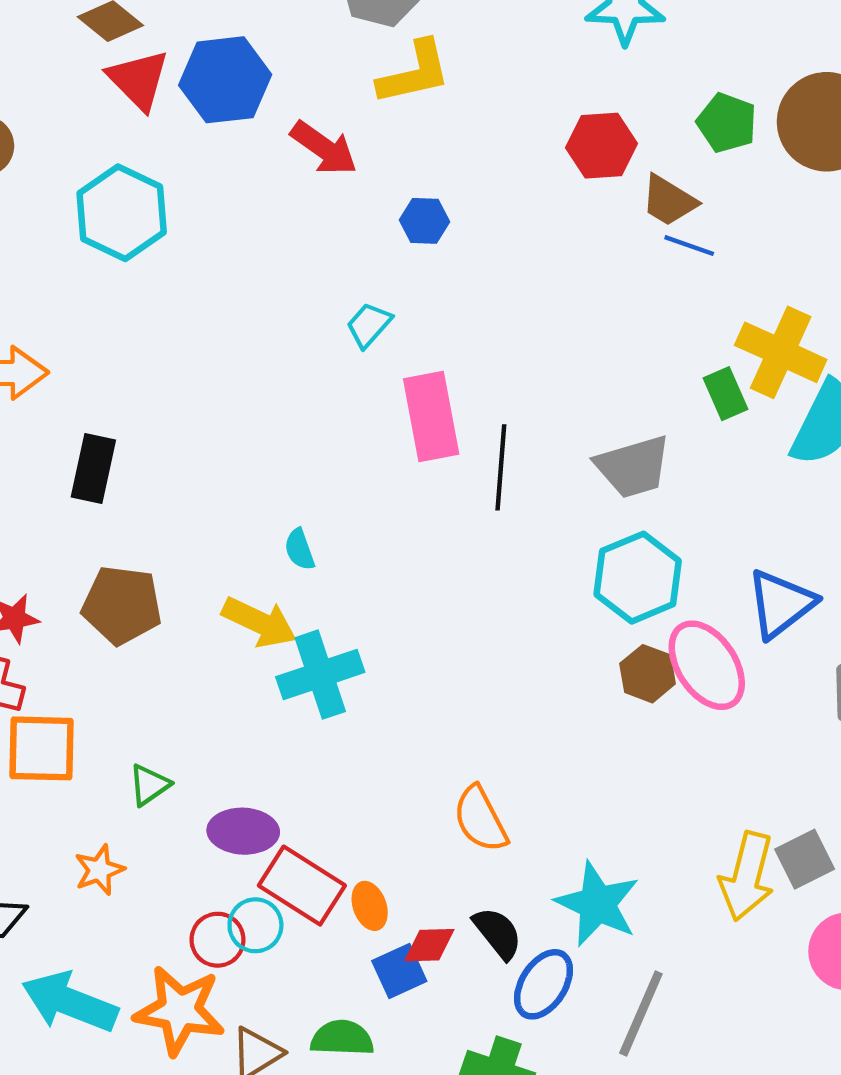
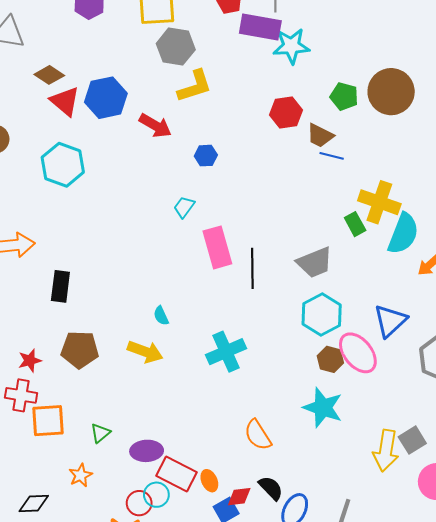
cyan cross: (320, 675) -> (226, 352), moved
cyan star: (597, 904) -> (323, 408), moved

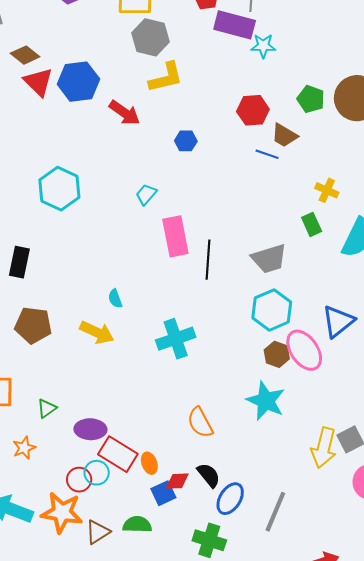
cyan star: (291, 46) -> (263, 46), size x0.7
blue hexagon: (206, 156) -> (186, 141), moved
blue line: (332, 156) -> (267, 154), moved
cyan hexagon: (63, 165) -> (59, 189), moved
yellow cross: (379, 202) -> (327, 190), moved, size x0.6

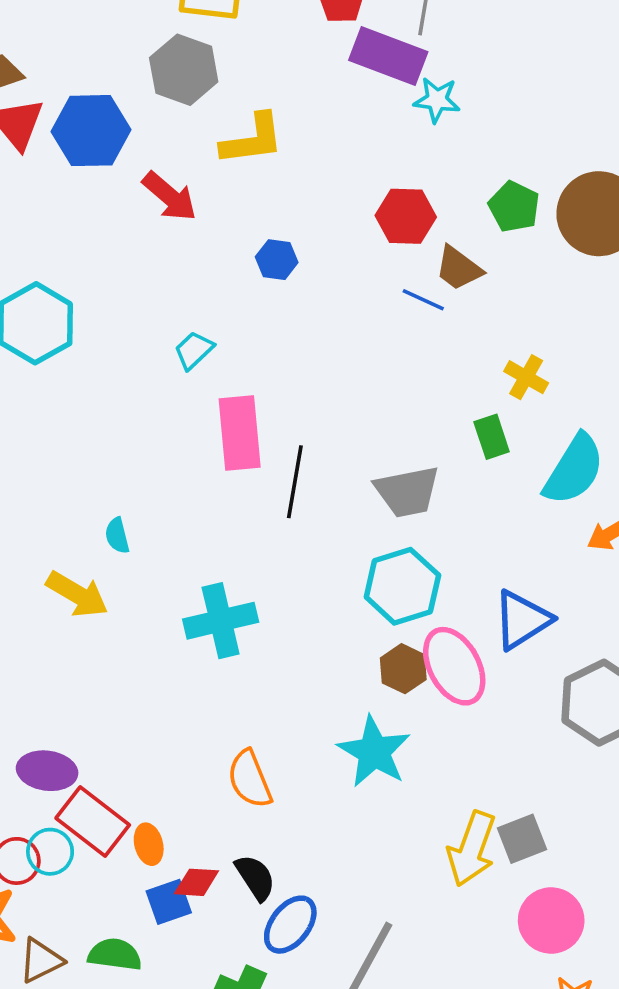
gray hexagon: (151, 37) -> (184, 70), moved

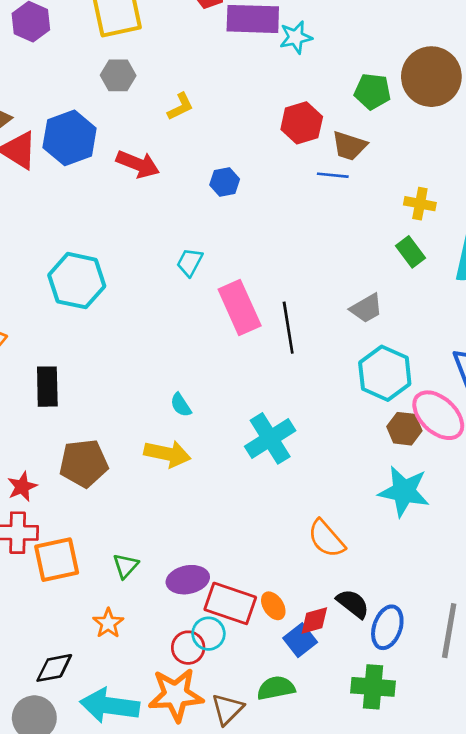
gray hexagon: (184, 70) -> (118, 75), size x0.7
yellow L-shape: (252, 139) -> (180, 107), size x0.6
gray trapezoid: (407, 492) -> (366, 308), size x0.7

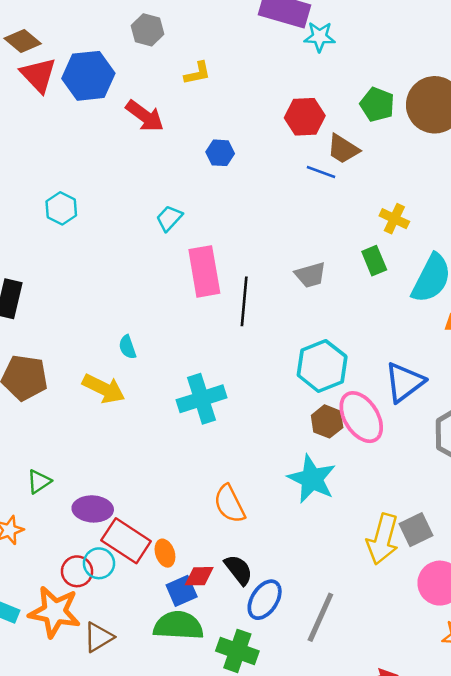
cyan hexagon: (77, 281) -> (61, 208), size x0.6
gray trapezoid: (366, 308) -> (310, 275), moved
green semicircle: (276, 688) -> (178, 626), moved, size x1.4

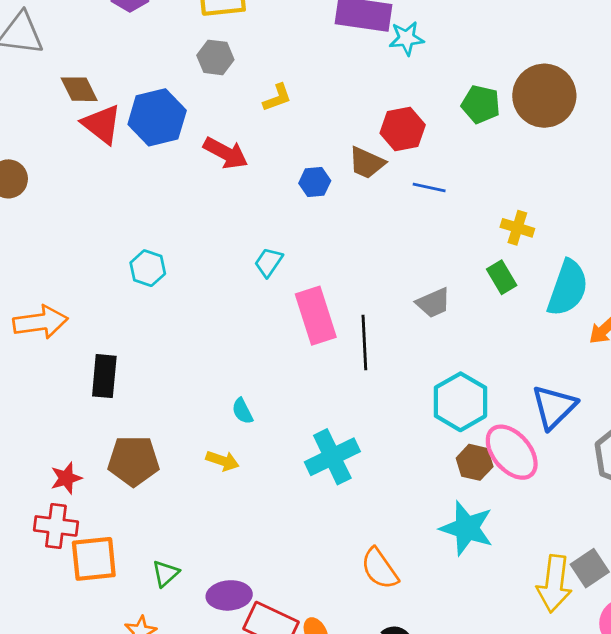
brown diamond: (23, 41) -> (79, 89), turned 32
brown trapezoid: (343, 149) -> (367, 163), moved
yellow arrow: (104, 389) -> (223, 461), size x0.7

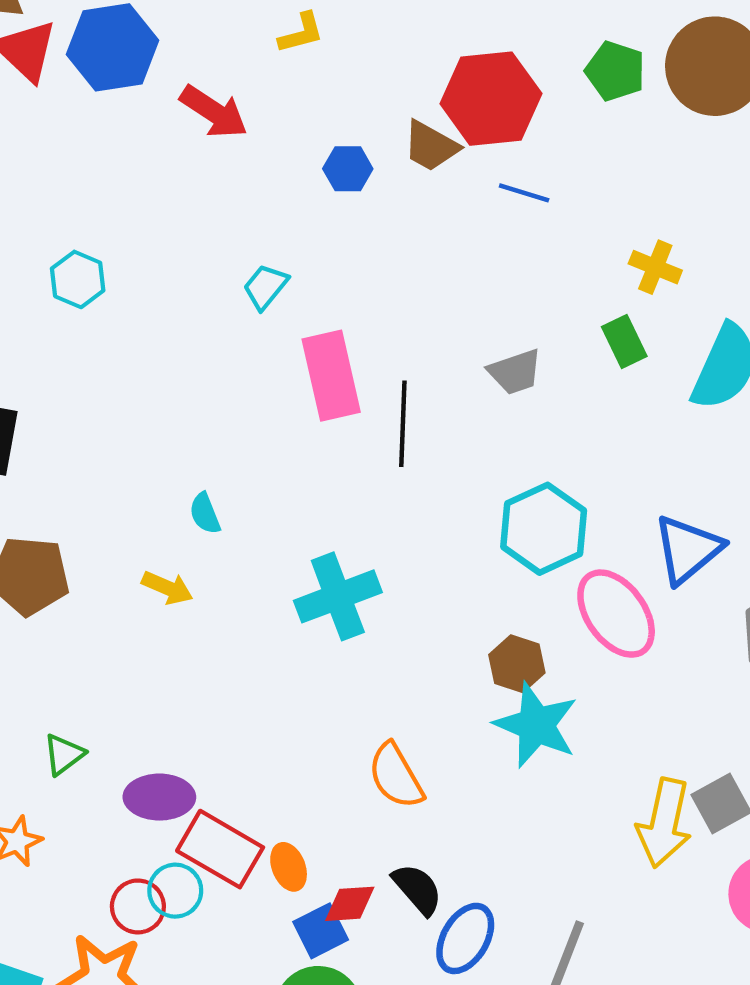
red hexagon: (403, 129) -> (491, 99), size x1.4
brown hexagon: (475, 462) -> (517, 664), moved

